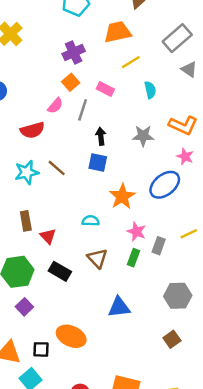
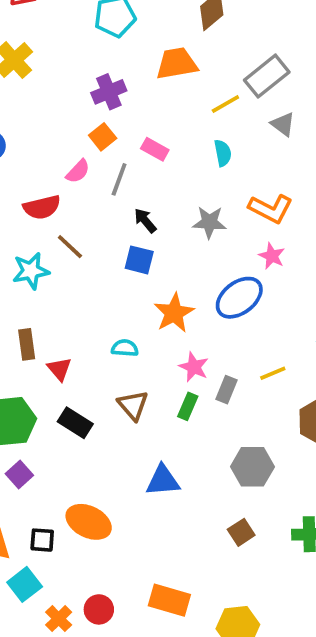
yellow line: (131, 62) -> (225, 104), moved
black arrow: (101, 136) -> (145, 221), turned -35
brown line: (57, 168) -> (70, 247), moved

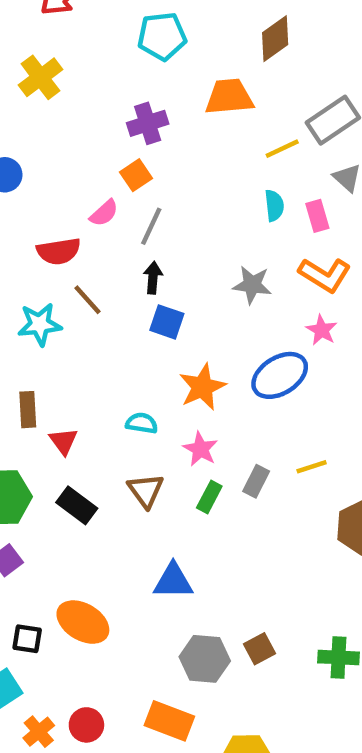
pink rectangle: (155, 149) -> (317, 216), moved, turned 40
black arrow: (145, 221) -> (153, 278), moved, turned 40
pink star: (194, 367) -> (200, 449), moved
gray hexagon: (252, 467) -> (205, 659), moved

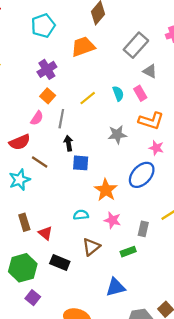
yellow line: (282, 149) -> (88, 98), moved
brown triangle: (146, 490) -> (91, 247), turned 42
green rectangle: (209, 497) -> (128, 252), moved, turned 56

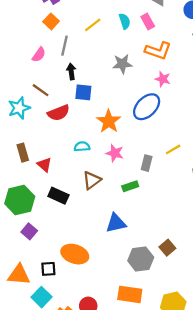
pink semicircle: (37, 118) -> (39, 55), moved
red semicircle: (20, 142) -> (59, 113), moved

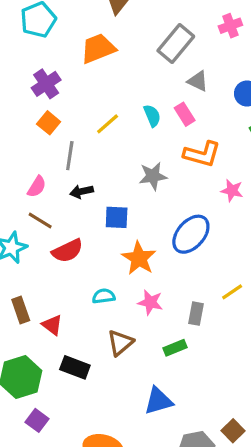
pink semicircle: (39, 55) -> (37, 187), moved
black arrow: (71, 72) -> (82, 191), turned -91
pink star: (163, 79) -> (232, 191), moved
blue square: (83, 92) -> (117, 217), moved

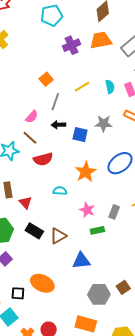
orange trapezoid: (98, 48) -> (101, 40), moved
purple cross: (46, 84) -> (71, 45), moved
blue square: (117, 217) -> (80, 135), moved
pink star: (150, 302) -> (87, 210), moved
brown triangle: (120, 343) -> (58, 236), moved

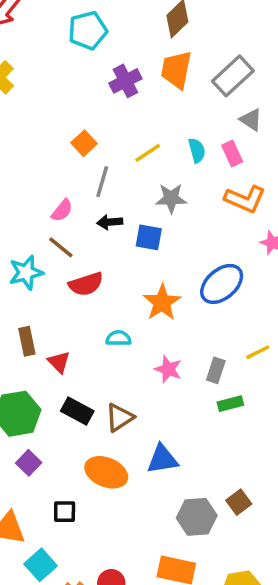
orange trapezoid: (101, 40) -> (176, 70), turned -65
gray star: (104, 123) -> (171, 198), moved
green rectangle: (97, 230) -> (230, 404), moved
orange ellipse: (42, 283) -> (106, 472), moved
black square: (18, 293) -> (65, 512), moved

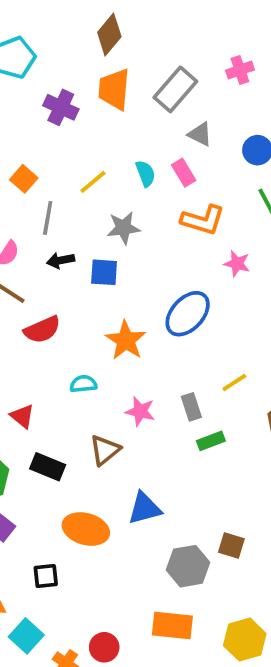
purple cross: (125, 81) -> (61, 107), turned -32
gray rectangle: (216, 370) -> (191, 407), turned -30
brown triangle: (120, 418) -> (105, 450), moved
brown square: (239, 502) -> (231, 546), turned -30

